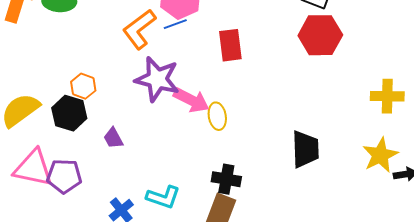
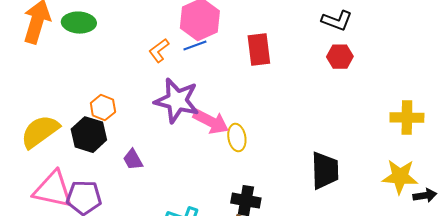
orange L-shape: (139, 29) -> (159, 51), size x0.6
red hexagon: (320, 35) -> (340, 57), size x0.6
red rectangle: (230, 45) -> (259, 50), moved
yellow star: (380, 155) -> (400, 177), turned 30

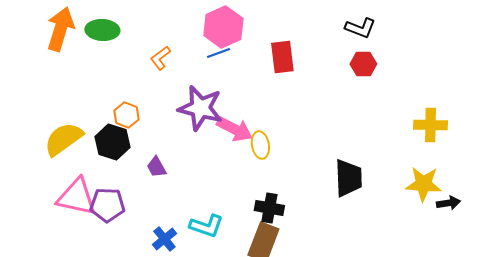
orange L-shape: (159, 51) -> (160, 58), moved

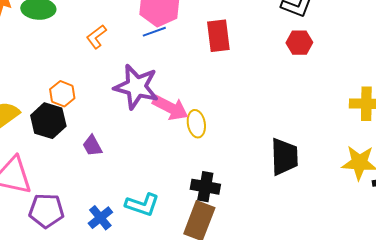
purple pentagon: (107, 205) -> (46, 211), moved

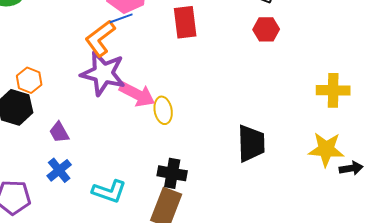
orange L-shape: (96, 37) -> (100, 38), moved, size x1.5
blue cross: (100, 218) -> (59, 170), moved

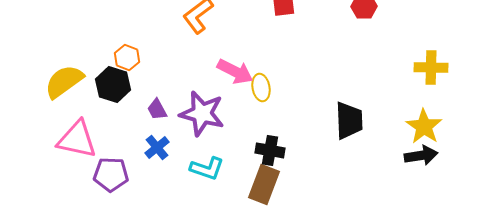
purple star: (103, 73) -> (202, 113), moved
yellow star: (326, 149) -> (424, 126), turned 30
black arrow: (351, 168) -> (421, 155), moved, size x1.4

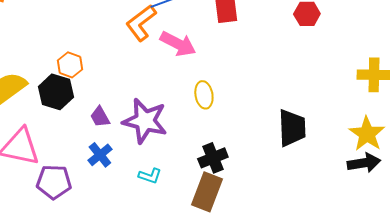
pink arrow: (235, 71) -> (178, 44), moved
black cross: (270, 150) -> (213, 158), turned -32
cyan L-shape: (207, 168) -> (150, 176), size x0.7

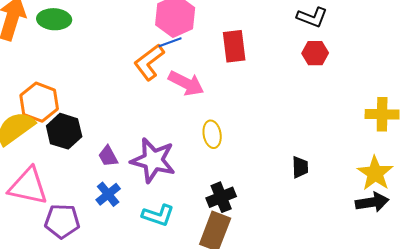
orange hexagon: (70, 65) -> (39, 102), moved, size x1.5
black trapezoid: (292, 128) -> (300, 167), size x0.6
cyan L-shape: (150, 176) -> (158, 215), size x1.4

